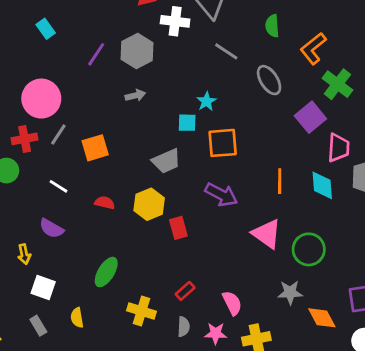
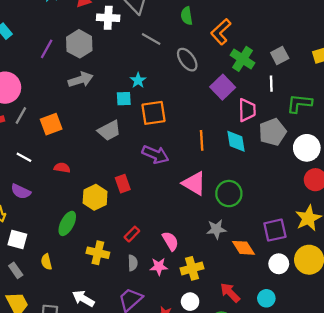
gray arrow: (135, 95) -> (81, 80), size x1.5
yellow hexagon: (149, 204) -> (95, 197), moved

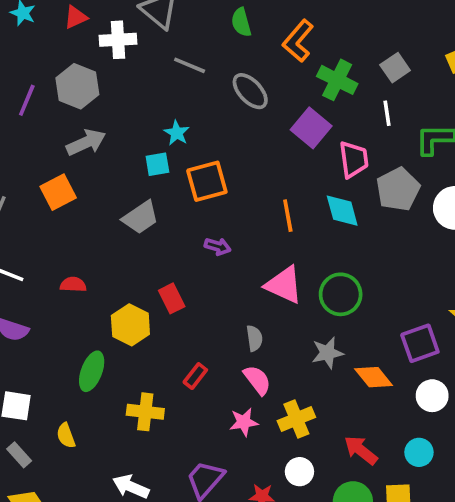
orange square: (51, 124) -> (58, 192), moved
purple arrow: (155, 154) -> (218, 246), size x0.6
gray semicircle: (133, 263) -> (254, 338), moved

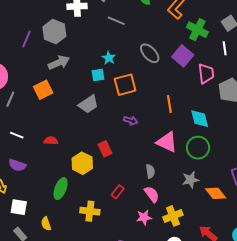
gray ellipse: (250, 91) -> (150, 53), moved
cyan diamond: (342, 211) -> (200, 119), moved

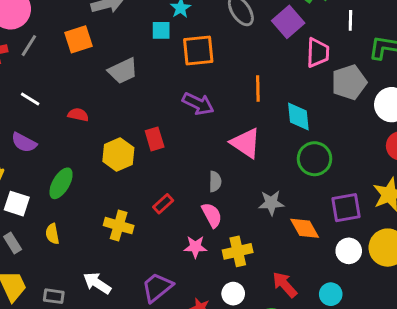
gray trapezoid: (88, 104) -> (123, 71), moved
purple arrow: (131, 121) -> (198, 104), size x1.5
green circle: (198, 148) -> (314, 159), moved
green ellipse: (61, 189) -> (61, 183), moved

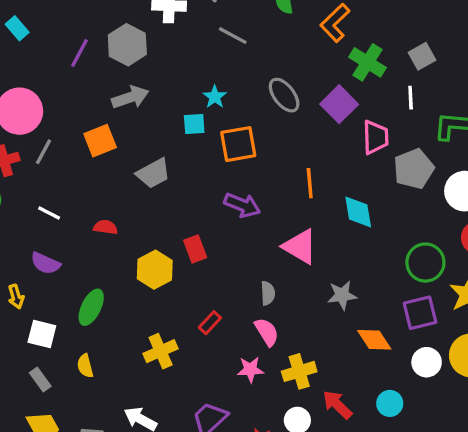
green circle: (314, 159) -> (425, 263), moved
gray star: (271, 203) -> (342, 295), moved
yellow cross: (119, 226) -> (161, 351), turned -36
red arrow: (285, 285) -> (337, 405), moved
cyan circle: (331, 294) -> (390, 403), moved

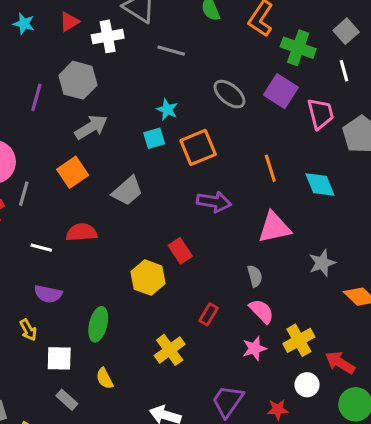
red semicircle: (105, 227) -> (81, 232), moved, size x1.4
pink triangle: (300, 247) -> (274, 227), turned -30

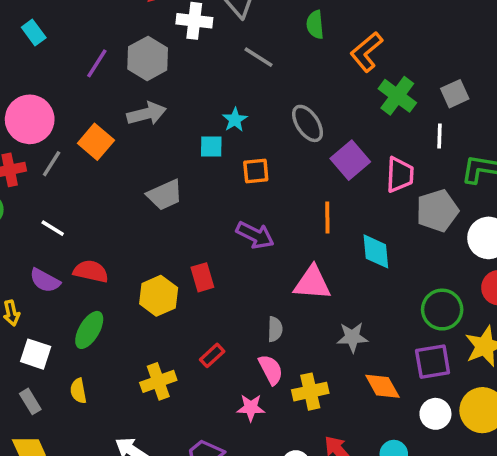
purple square: (281, 91) -> (350, 160), moved
orange square: (198, 147) -> (256, 171), size x0.7
orange square: (73, 172) -> (96, 142), moved, turned -32
red semicircle: (81, 232) -> (91, 271), moved
yellow cross: (299, 340) -> (310, 392), moved

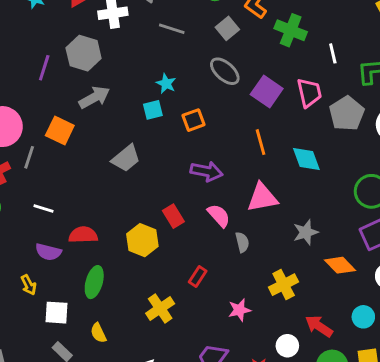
gray square: (455, 94) -> (227, 28), moved
pink semicircle: (271, 370) -> (219, 216), moved

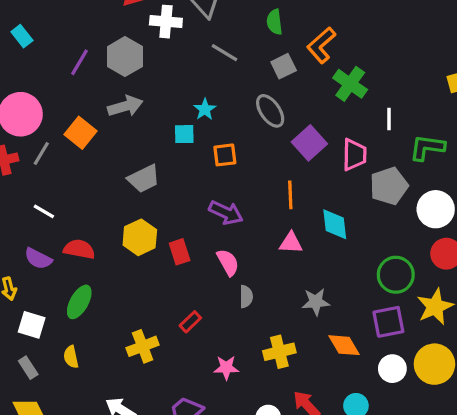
pink triangle: (262, 198) -> (291, 243), moved, size x0.7
yellow hexagon: (142, 240) -> (140, 237), moved

